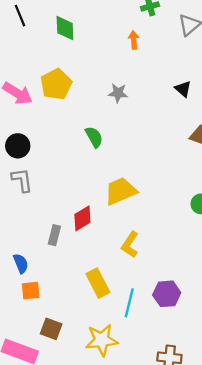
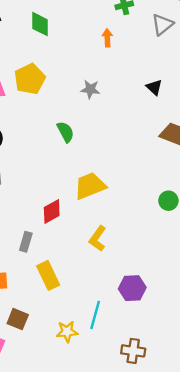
gray rectangle: (54, 235) -> (26, 242), moved
yellow rectangle: (98, 283) -> (48, 275), moved
cyan line: (129, 303) -> (95, 315), moved
yellow star: (102, 340) -> (67, 332), size x0.7

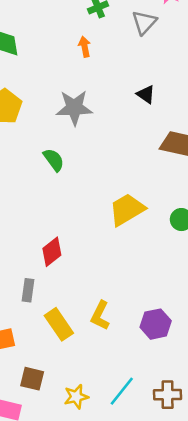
gray star: (90, 89) -> (74, 108), size x1.6
yellow trapezoid: (90, 186) -> (127, 210), moved
yellow L-shape: (98, 239) -> (100, 316), moved
cyan line: (95, 315) -> (122, 391), moved, turned 32
yellow star: (67, 332) -> (76, 397), moved

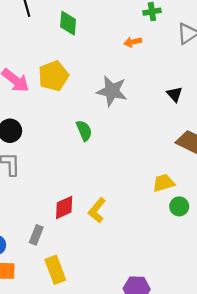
orange arrow: (85, 47) -> (133, 42), turned -105
yellow trapezoid: (127, 210) -> (164, 183), moved, size x0.7
yellow L-shape: (100, 316) -> (97, 210), moved

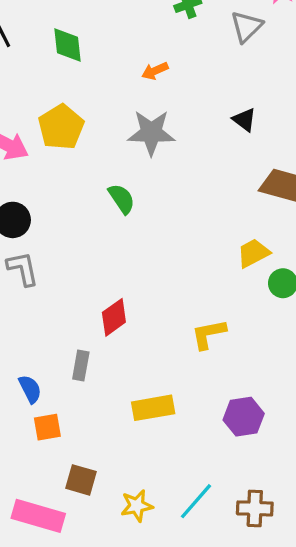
orange arrow: (133, 42) -> (155, 71), moved
yellow L-shape: (97, 210) -> (209, 334), moved, turned 50
yellow rectangle: (55, 270) -> (153, 408), moved, turned -68

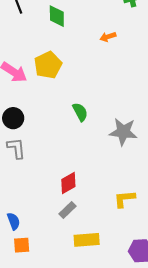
gray star: (151, 133) -> (123, 132), moved
gray rectangle: (81, 366) -> (67, 210), moved, turned 30

